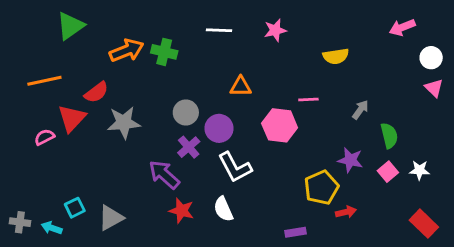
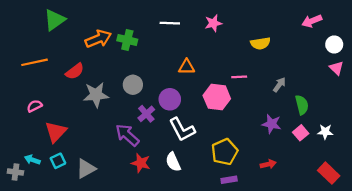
gray circle: (186, 112) -> (133, 85), moved
red triangle: (72, 118) -> (56, 132), moved
yellow pentagon: (321, 188) -> (225, 152), moved
cyan arrow: (52, 228) -> (32, 160), moved

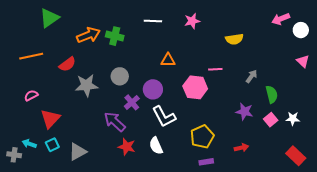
white circle: (334, 44) -> (301, 30), moved

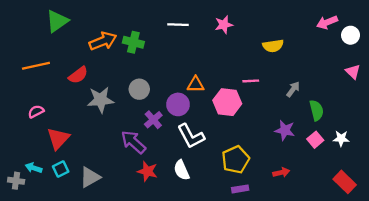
orange triangle: (168, 60) -> (196, 85), moved

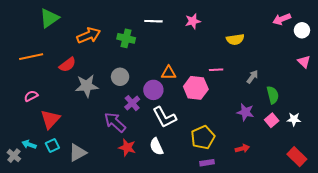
green cross: (133, 42) -> (126, 38), moved
gray cross: (16, 181) -> (14, 156), turned 32

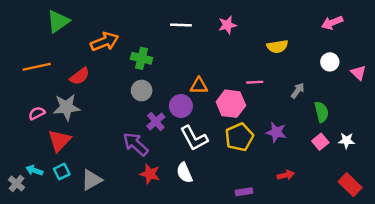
white circle: (302, 30) -> (330, 62), moved
green cross: (126, 38) -> (142, 58), moved
gray star: (87, 86) -> (67, 107), moved
purple star: (245, 112) -> (276, 132), moved
yellow pentagon: (203, 137) -> (239, 137), moved

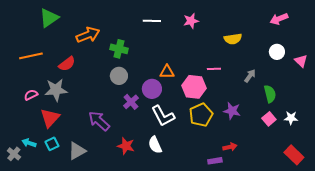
purple arrow: (136, 144) -> (99, 121), moved
red arrow: (286, 175) -> (230, 147), moved
purple rectangle: (244, 192) -> (215, 161), moved

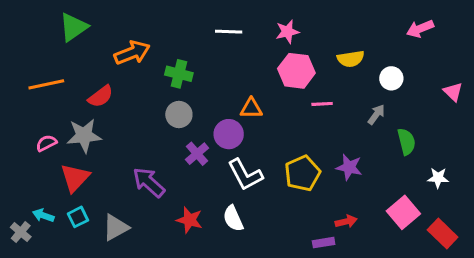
white circle: (277, 52) -> (391, 78), moved
pink hexagon: (194, 87) -> (296, 71), moved
pink square: (269, 119) -> (403, 212), moved, size x1.5

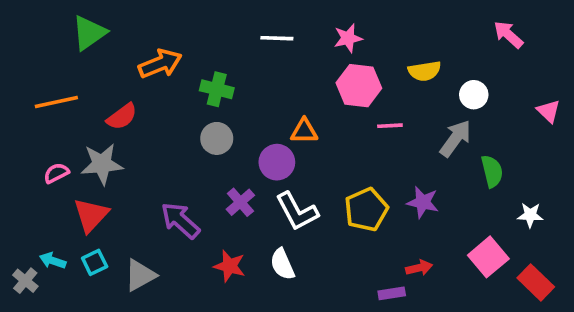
pink arrow: (420, 29) -> (508, 35), turned 64
gray arrow: (376, 114) -> (456, 138), size x1.5
purple cross: (197, 154) -> (240, 202), moved

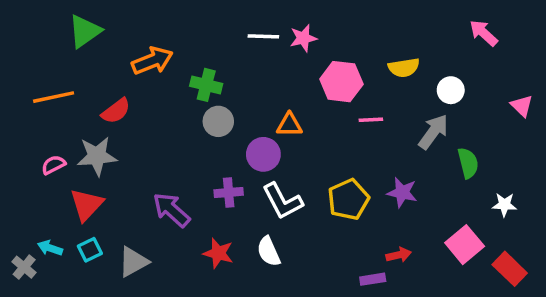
pink star: (348, 38) -> (303, 38), moved
gray circle: (217, 138) -> (218, 121), moved
purple cross: (240, 202) -> (229, 192), turned 36

